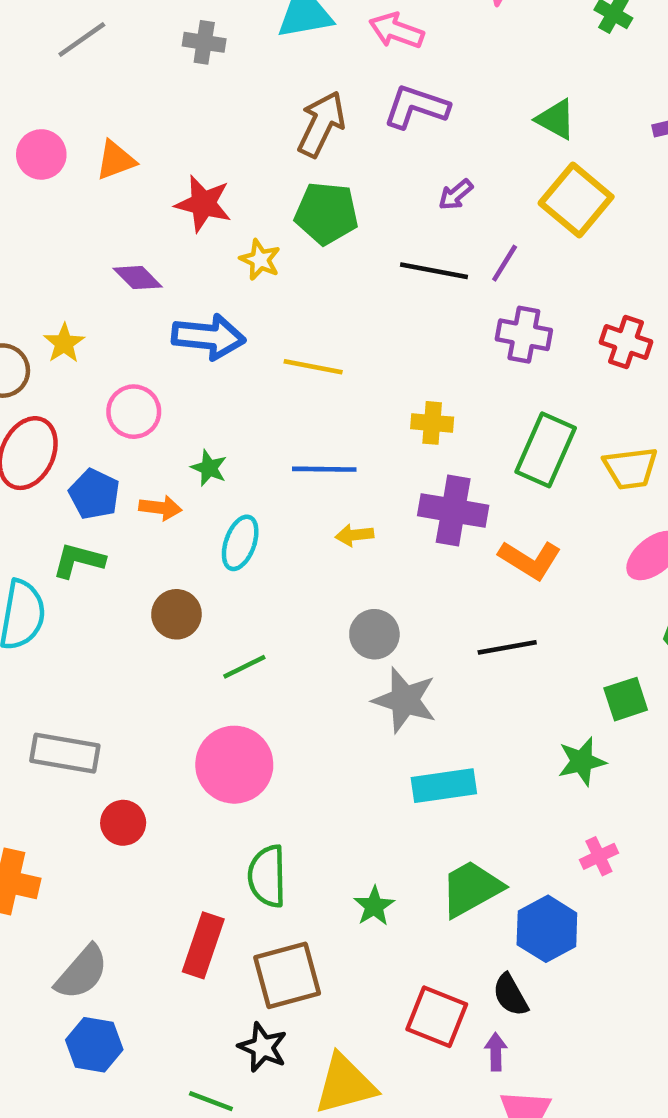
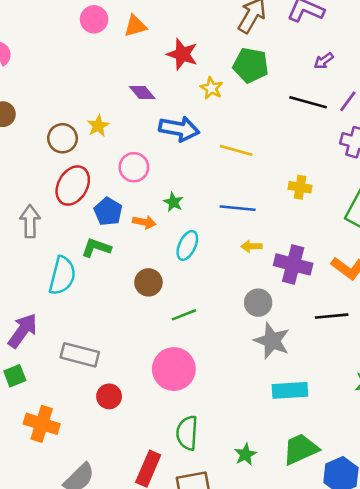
purple cross: (453, 511) -> (293, 264), moved

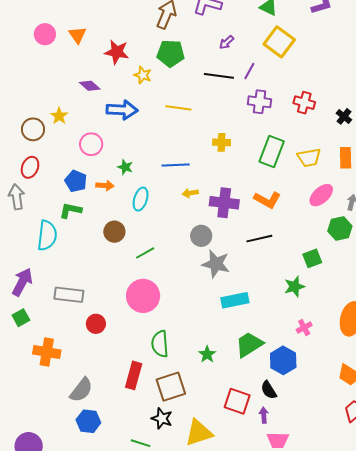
orange triangle: (135, 26) -> (77, 35), turned -42
yellow line: (236, 150) -> (178, 108), moved
red ellipse: (73, 186) -> (30, 167), moved, size x0.7

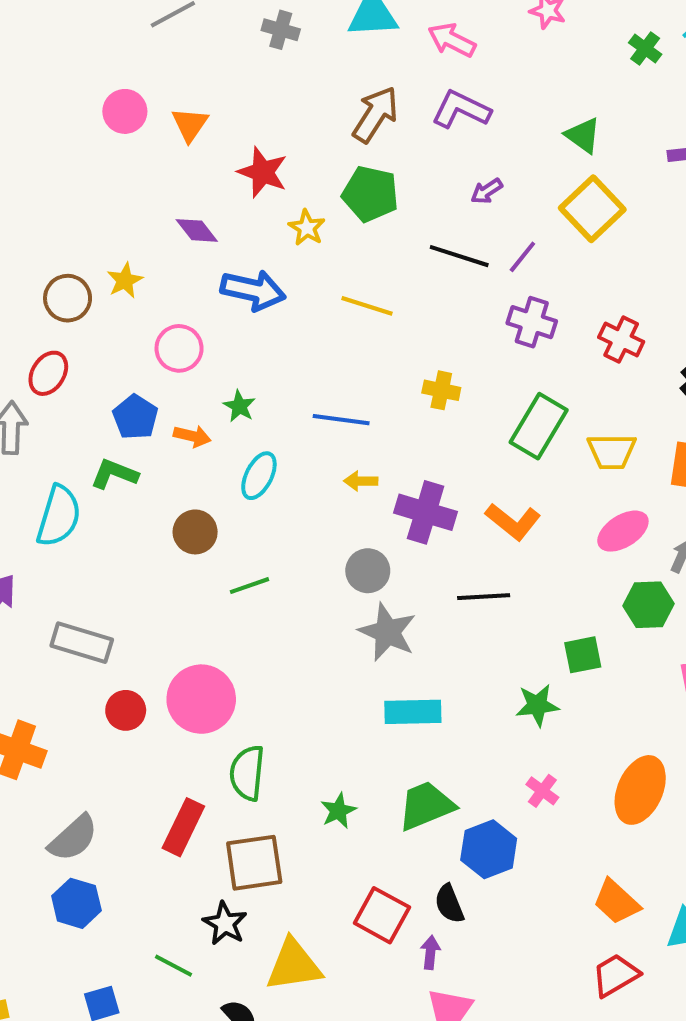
pink circle: (143, 296) -> (201, 699), moved
pink cross: (304, 328) -> (542, 791), turned -35

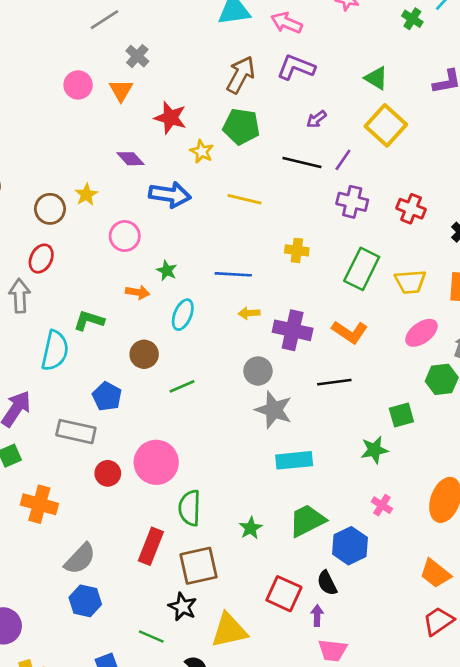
gray cross: (281, 30) -> (137, 56), moved, turned 30
blue pentagon: (135, 417) -> (107, 396), moved

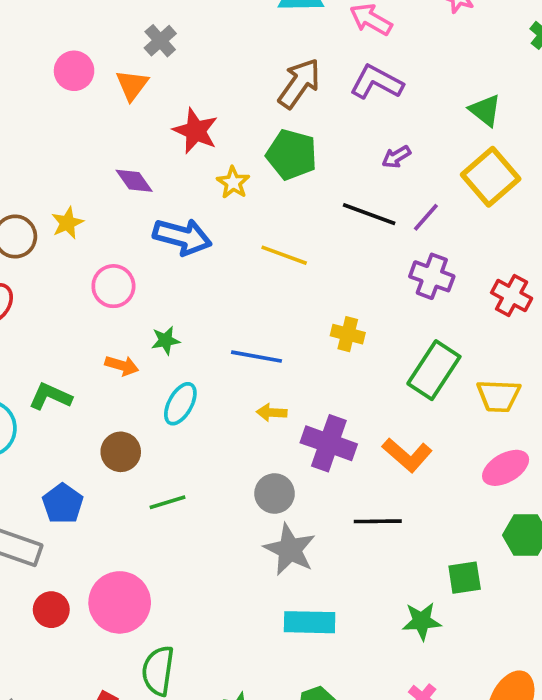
green star: (167, 271) -> (166, 340), turned 30

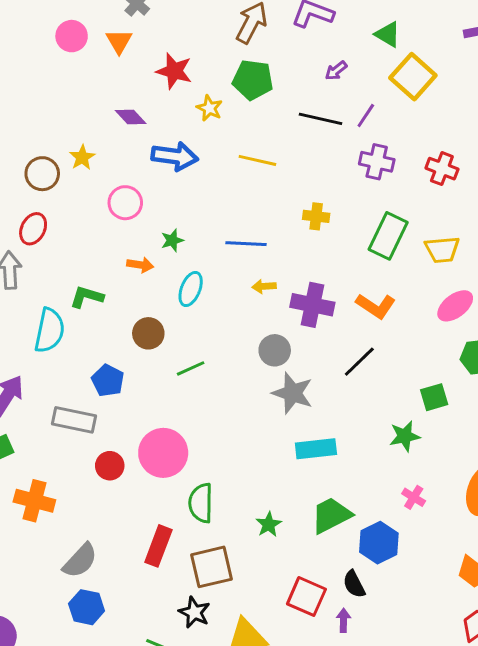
green triangle: (485, 110) -> (388, 34), moved
black line: (378, 521) -> (359, 362), turned -36

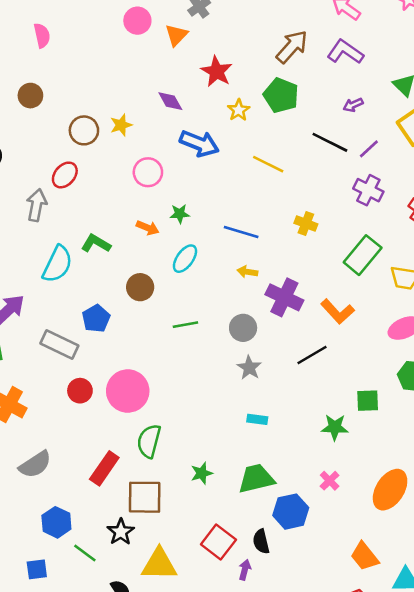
green line: (191, 368) -> (185, 325), moved
gray star: (293, 393) -> (249, 368), size x0.7
cyan rectangle: (316, 449) -> (257, 419), size x0.6
blue hexagon: (87, 607) -> (56, 522), moved

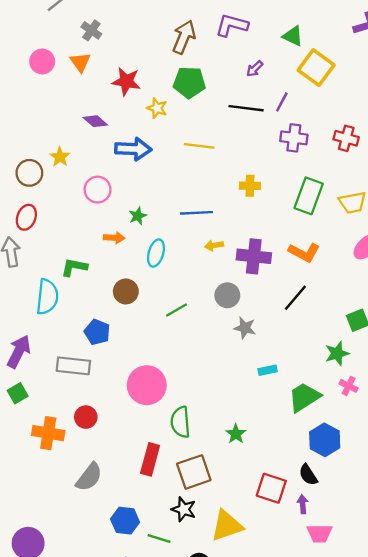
red circle: (80, 391) -> (86, 417), moved
green trapezoid: (256, 479) -> (304, 397), moved
pink cross: (330, 481) -> (349, 386), moved

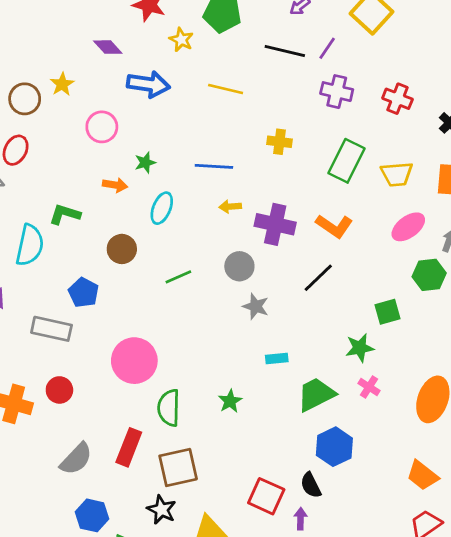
green star: (236, 434) -> (230, 401), moved
gray semicircle: (89, 477) -> (76, 459), moved

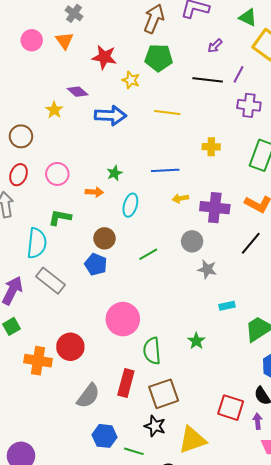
yellow star: (62, 84) -> (54, 110), moved
pink circle: (102, 127) -> (57, 174), moved
blue pentagon: (83, 293) -> (96, 264), moved
gray rectangle: (51, 329) -> (51, 281), moved, turned 32
red circle: (59, 390) -> (70, 347), size x1.4

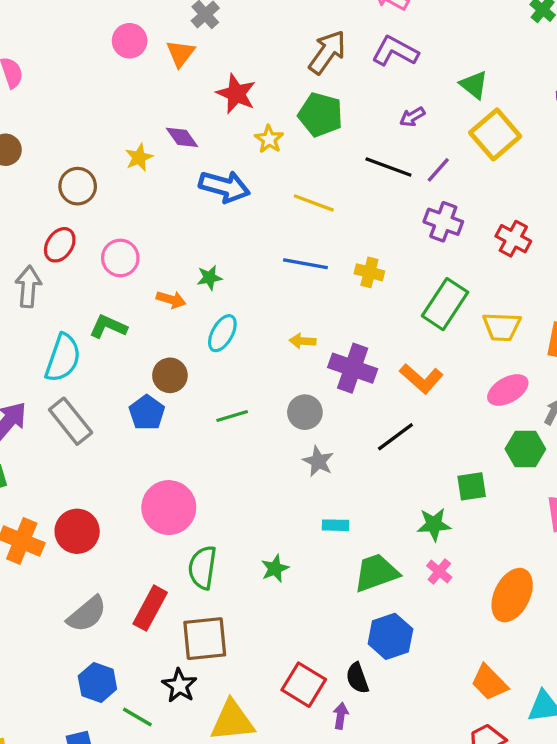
blue line: (165, 170) -> (305, 264), moved

